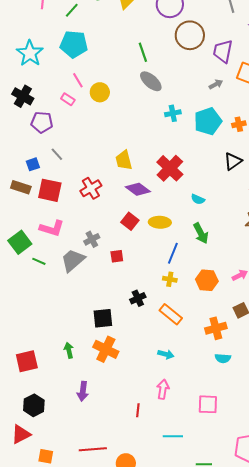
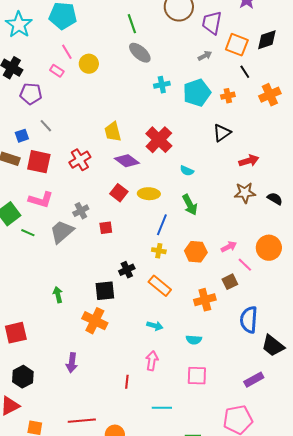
black square: (103, 318) -> (105, 291), moved
green arrow: (69, 350) -> (58, 295), moved
cyan semicircle: (223, 358) -> (194, 340), moved

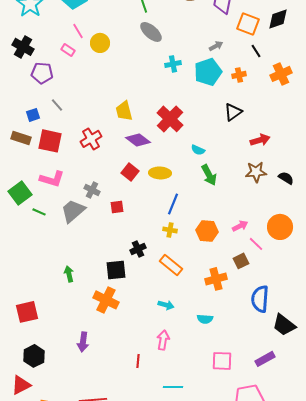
gray arrow: (205, 56) -> (216, 46), moved
green arrow: (190, 205) -> (209, 175), moved
gray cross: (81, 211) -> (92, 190), turned -35
pink square: (197, 376) -> (222, 361), moved

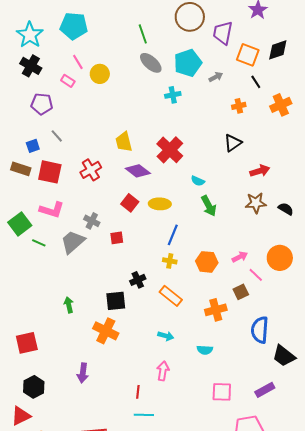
black cross: (23, 47) -> (31, 66), moved
cyan pentagon: (208, 72) -> (188, 63), moved
cyan line: (173, 387) -> (144, 415), moved

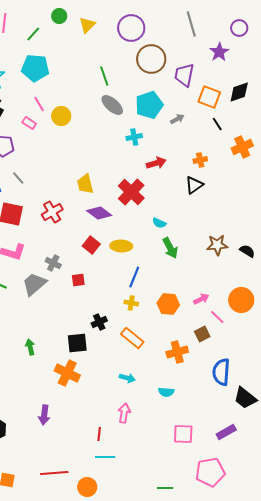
orange cross: (239, 106) -> (200, 160), moved
red arrow: (260, 171) -> (156, 163), moved

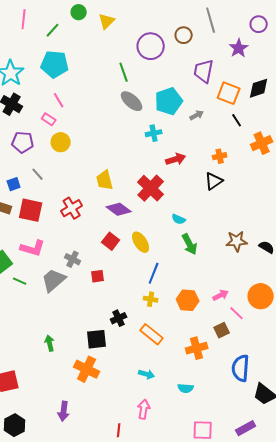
purple circle: (131, 28) -> (151, 46), moved
brown circle: (151, 59) -> (184, 35), moved, size x0.6
yellow circle: (61, 116) -> (61, 142), moved
yellow ellipse: (121, 246) -> (141, 242), turned 55

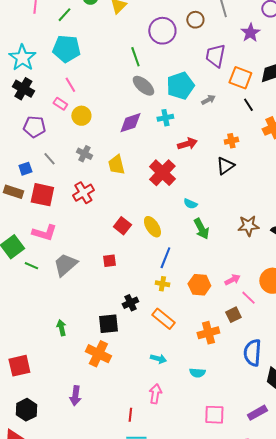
yellow circle: (61, 142) -> (81, 116), moved
purple diamond: (119, 209) -> (130, 123), moved, turned -55
gray cross: (73, 259) -> (84, 154), moved

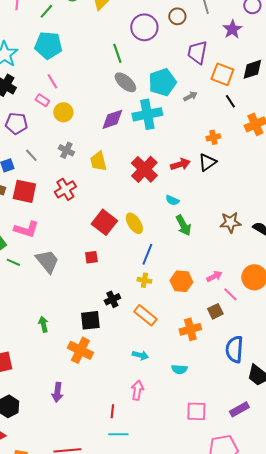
cyan cross: (165, 118) -> (147, 114), size x1.8
red arrow: (187, 144) -> (180, 164), moved
red square: (122, 226) -> (104, 222), size x1.4
gray trapezoid: (65, 265) -> (47, 261), turned 92

